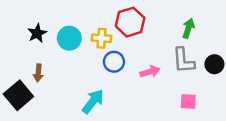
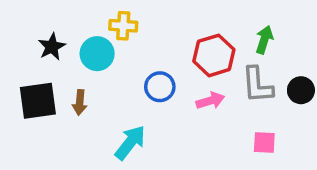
red hexagon: (130, 22) -> (214, 55), moved
yellow cross: (102, 38) -> (123, 26), moved
brown arrow: (38, 73) -> (80, 102), moved
black square: (18, 95) -> (38, 101), moved, turned 32

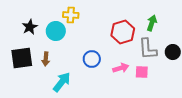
blue circle: (160, 87) -> (92, 59), moved
pink arrow: (210, 101) -> (121, 68), moved
cyan arrow: (130, 142) -> (62, 82), moved
pink square: (264, 142) -> (142, 72), moved

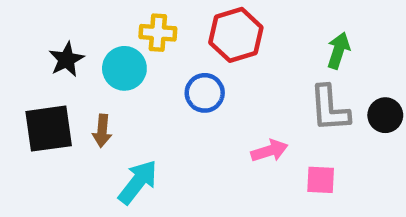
red hexagon: (123, 32) -> (236, 35), moved
blue circle: (92, 59) -> (205, 93), moved
pink square: (142, 72) -> (321, 180), moved

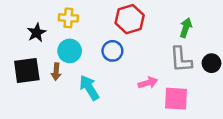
yellow cross: (158, 33) -> (68, 18), moved
cyan circle: (124, 68) -> (70, 51), moved
pink square: (321, 180) -> (176, 99), size x1.5
cyan arrow: (138, 182) -> (89, 88), moved, turned -70

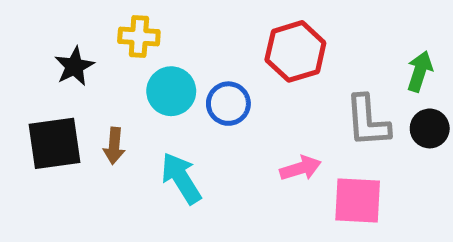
red hexagon: (130, 19) -> (295, 51), moved
green arrow: (186, 28) -> (420, 71), moved
cyan circle: (70, 51) -> (171, 91), moved

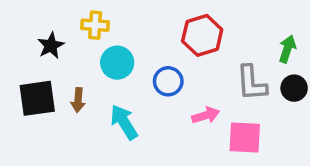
blue circle: (228, 104) -> (168, 81), moved

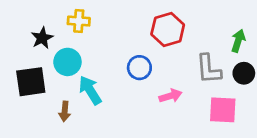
cyan circle: (117, 63) -> (67, 62), moved
brown arrow: (78, 100) -> (65, 111), moved
cyan arrow: (124, 122) -> (90, 90), moved
pink square: (245, 137) -> (223, 110), moved

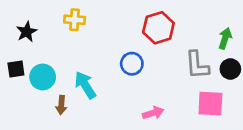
black star: (42, 38) -> (27, 32), moved
cyan circle: (67, 62) -> (43, 77), moved
black square: (31, 82) -> (16, 69), moved, size x0.6
pink arrow: (170, 96) -> (153, 113), moved

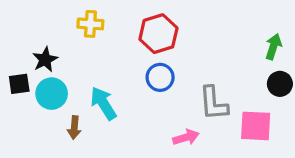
red hexagon: (158, 28) -> (158, 34), moved
black star: (27, 32) -> (45, 60), moved
gray L-shape: (197, 65) -> (213, 103), moved

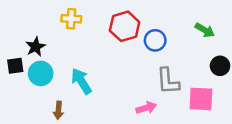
green arrow: (273, 47) -> (205, 30), moved, turned 102
blue circle: (160, 77) -> (155, 40), moved
brown arrow: (74, 128) -> (58, 110), moved

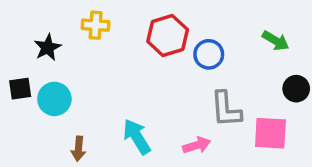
black star: (36, 47) -> (48, 47), moved
cyan arrow: (81, 81) -> (137, 137), moved

